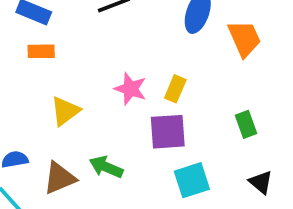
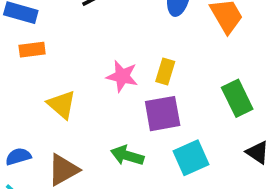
yellow triangle: (65, 111) -> (62, 105), turned -36
green rectangle: (246, 124) -> (237, 98), size x1.4
green arrow: (106, 167) -> (127, 156), moved

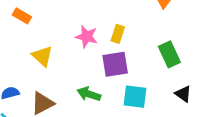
orange rectangle: (32, 50) -> (22, 16), turned 36
cyan square: (191, 158) -> (135, 97), turned 30

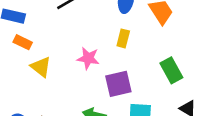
yellow rectangle: (118, 34) -> (123, 38), moved
yellow triangle: (42, 56) -> (41, 67), moved

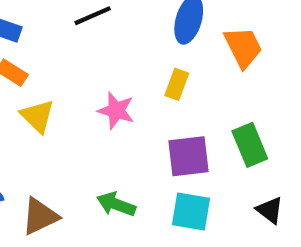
purple square: (118, 84) -> (189, 156), moved

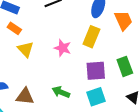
yellow rectangle: (177, 84) -> (91, 37), size x1.5
cyan square: (191, 212) -> (96, 97), turned -30
brown triangle: (40, 216) -> (25, 96), turned 30

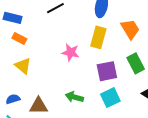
orange trapezoid: (123, 20) -> (130, 29), moved
yellow triangle: (26, 49) -> (23, 66), moved

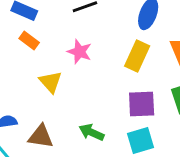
pink star: (71, 52) -> (80, 52), moved
yellow triangle: (23, 66) -> (51, 82), moved

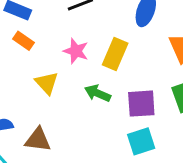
yellow rectangle: (137, 56) -> (115, 54), moved
green arrow: (92, 132) -> (98, 93), moved

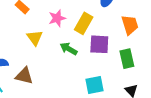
pink star: (76, 51) -> (57, 18), turned 30
purple square: (141, 104) -> (99, 44), moved

